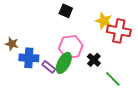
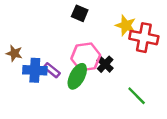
black cross: (94, 60) -> (105, 64), moved
purple rectangle: (49, 67) -> (52, 70), moved

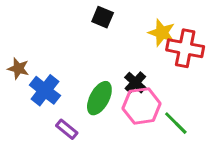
pink hexagon: (86, 57) -> (142, 106), moved
blue cross: (35, 70) -> (45, 90), turned 35
purple rectangle: (52, 70) -> (67, 129), moved

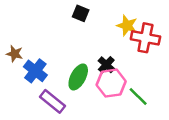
purple rectangle: (67, 129) -> (52, 101), size x1.5

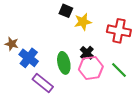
yellow star: (127, 26) -> (83, 22), moved, turned -30
green ellipse: (78, 77) -> (64, 63), turned -40
green line: (138, 97) -> (119, 70), moved

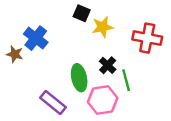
blue cross: (29, 58) -> (36, 38), moved
pink hexagon: (91, 68) -> (103, 100), moved
green line: (119, 70) -> (126, 80), moved, turned 30

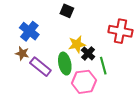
yellow star: (103, 27) -> (77, 44), moved
brown star: (15, 54) -> (22, 53), moved
purple rectangle: (53, 102) -> (40, 67), moved

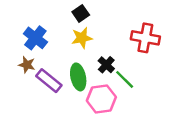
black square: (67, 11) -> (81, 13), turned 32
yellow star: (77, 44) -> (82, 38), moved
green line: (103, 66) -> (125, 79), turned -30

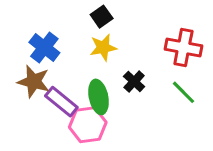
brown star: (27, 65) -> (34, 81), size x1.5
green line: (125, 79) -> (183, 92), moved
pink hexagon: (101, 99) -> (88, 125), moved

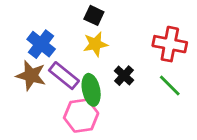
black square: (102, 17) -> (94, 15), turned -30
purple rectangle: (61, 102) -> (64, 76), moved

